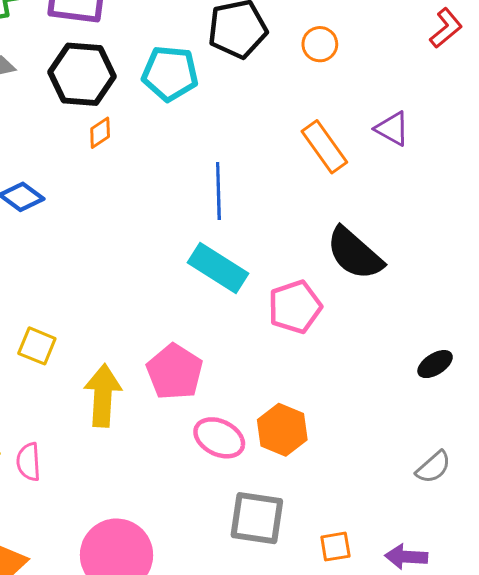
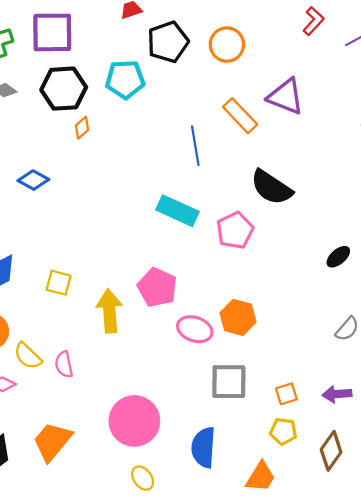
orange circle: (320, 44) -> (227, 45), size x1.4
purple triangle: (392, 129) -> (286, 97), size x1.5
blue line: (218, 191) -> (195, 146), moved

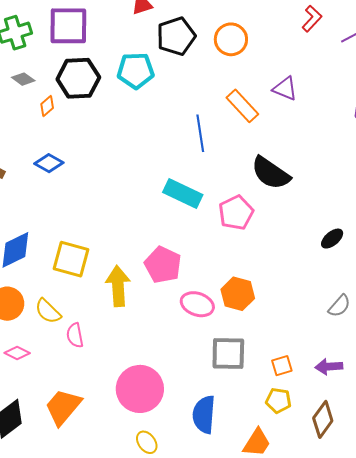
purple triangle: (286, 97) -> (285, 89), size x0.7
orange diamond: (82, 128) -> (47, 106), moved
yellow square: (59, 283) -> (71, 259), size x1.5
yellow semicircle: (28, 356) -> (48, 311), moved

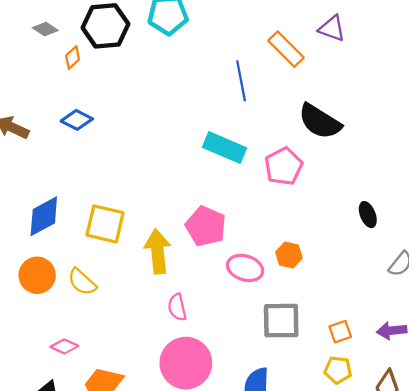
black ellipse: (332, 239) -> (368, 215), moved, turned -70
orange hexagon: (238, 294) -> (289, 255), size x0.7
pink semicircle: (75, 335) -> (177, 307), moved
pink diamond: (17, 353) -> (64, 346), moved

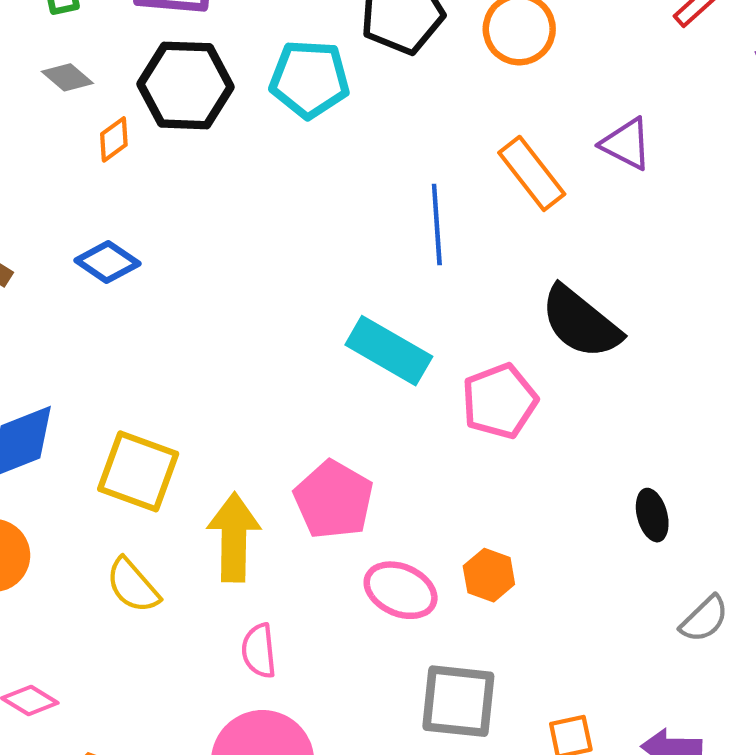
yellow semicircle: (82, 282) -> (133, 585), moved

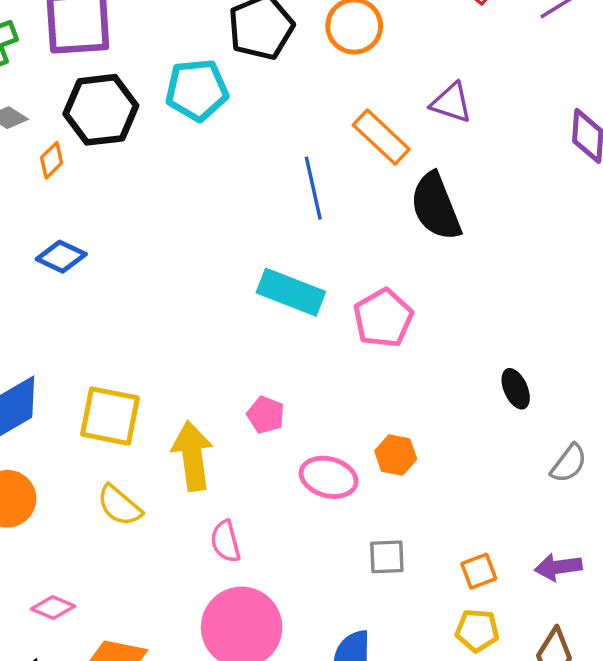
black semicircle: (581, 322) -> (436, 207), moved, turned 38
pink pentagon: (334, 500) -> (266, 415), size x0.6
gray square: (458, 701) -> (387, 557), size x0.6

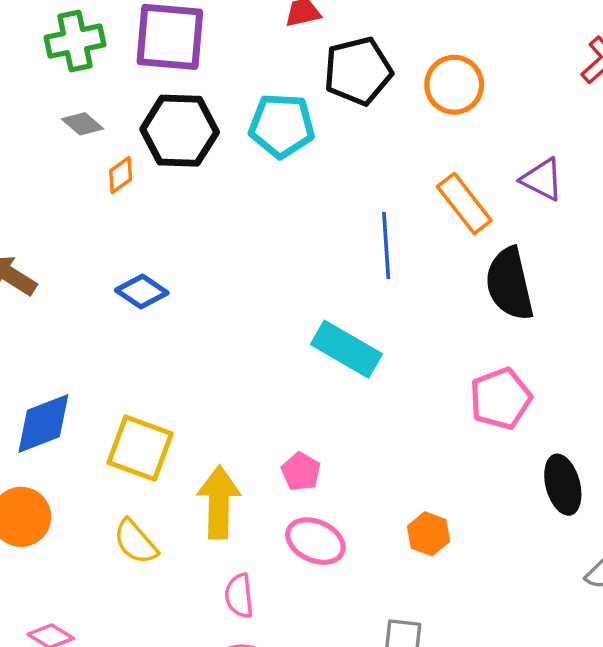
blue diamond: (61, 257) -> (142, 292), moved
pink pentagon: (383, 318) -> (501, 399), moved
black ellipse: (516, 389) -> (563, 485), size x1.4
pink ellipse: (329, 477) -> (315, 541), moved

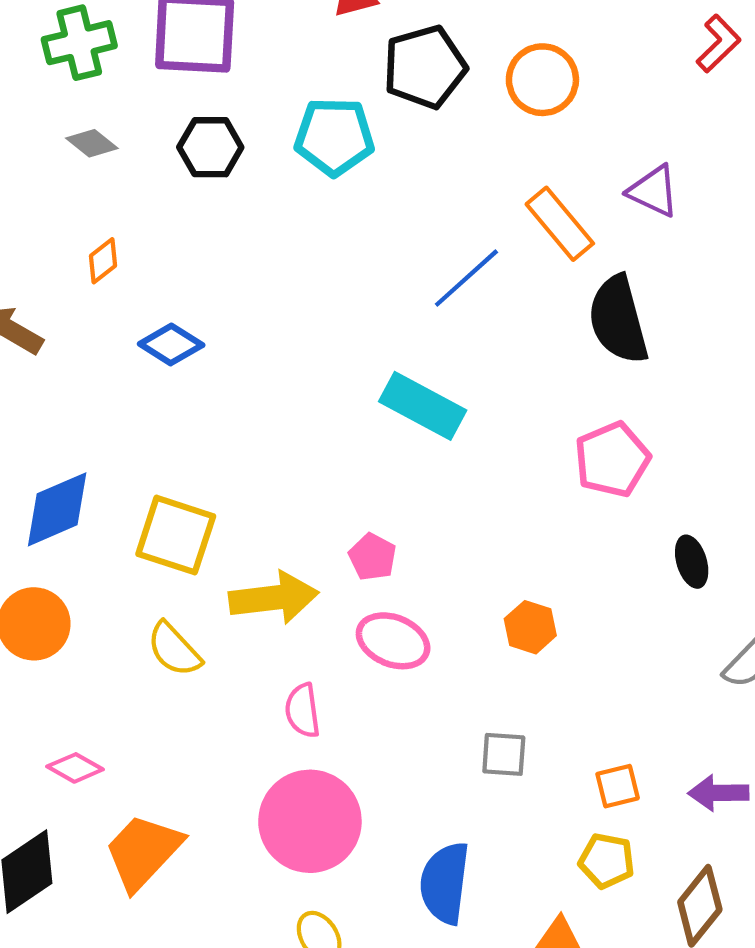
black hexagon: (180, 131) -> (210, 147), size x0.7
orange diamond: (121, 175) -> (103, 261), moved
blue line: (386, 245) -> (466, 278), turned 54
black ellipse: (563, 485) -> (692, 562), size x0.7
yellow arrow: (219, 502) -> (274, 598), turned 84

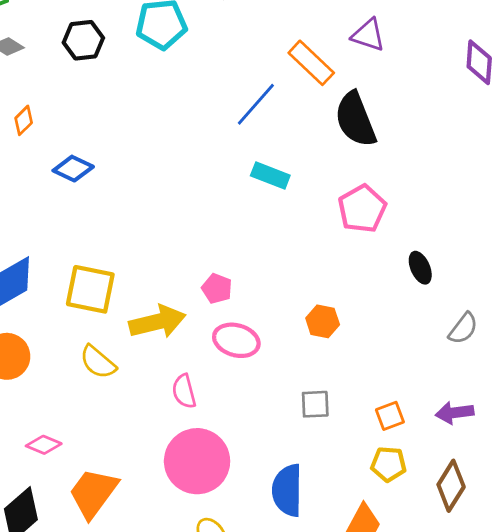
cyan rectangle: (423, 406) -> (270, 175), moved, size x0.7

